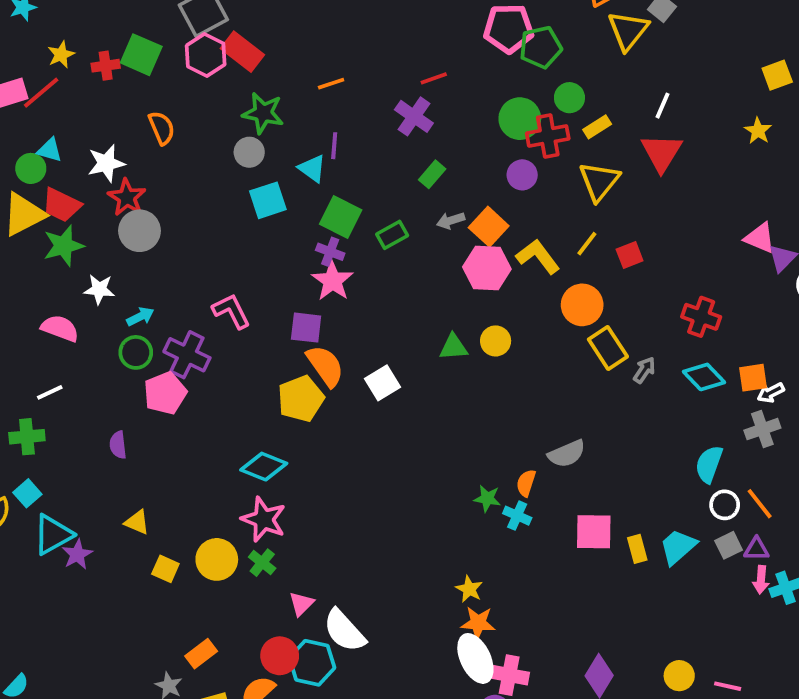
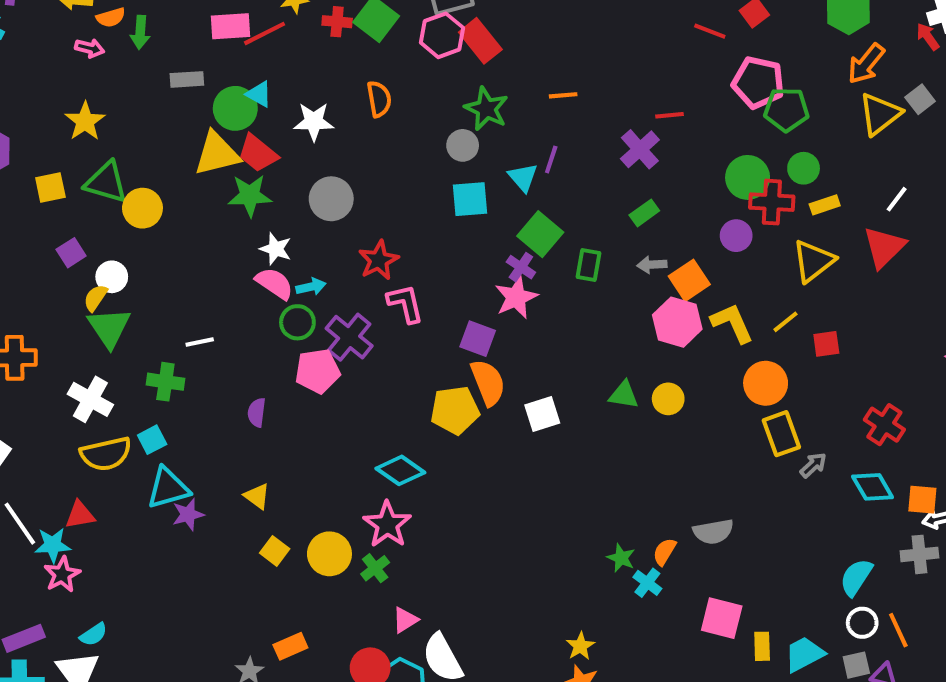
green circle: (31, 168) -> (235, 108), size x1.4
red star: (127, 197) -> (379, 260), moved
green rectangle: (392, 235) -> (589, 265), turned -64
pink semicircle: (60, 328) -> (274, 283), moved

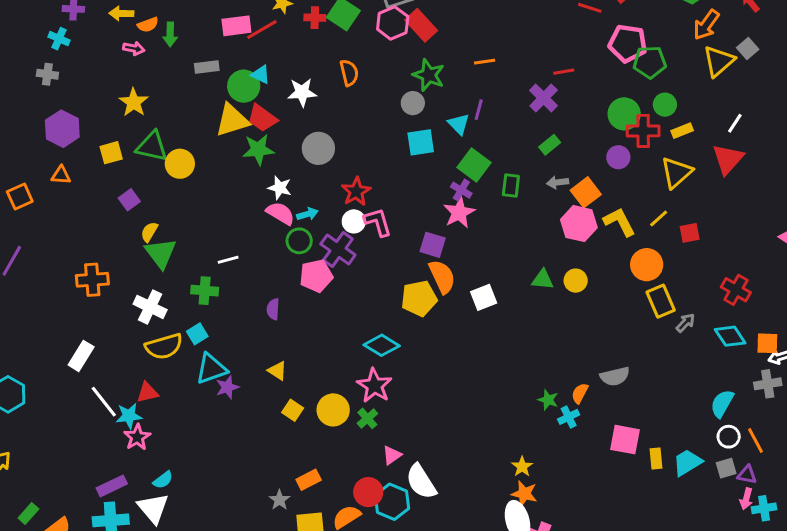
white circle: (112, 277) -> (354, 221), moved
cyan cross: (647, 583) -> (569, 417), turned 30

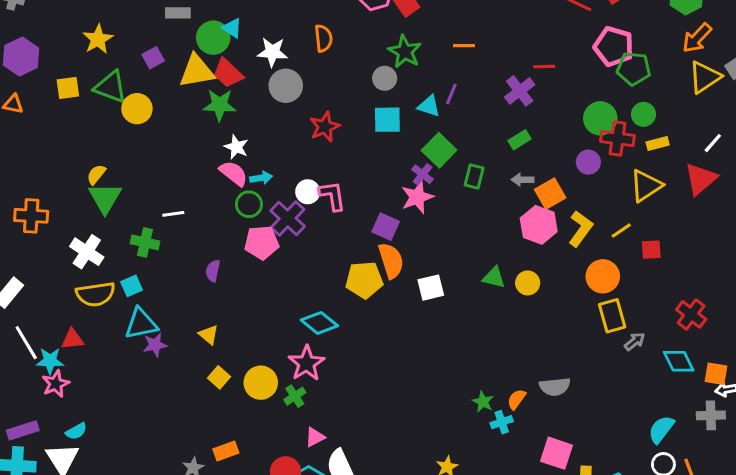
cyan triangle: (459, 124) -> (429, 106), turned -35
gray circle: (318, 148) -> (286, 86), moved
red star: (356, 191) -> (325, 127), moved
purple square: (129, 200) -> (153, 58), moved
yellow L-shape: (619, 222) -> (581, 229), turned 56

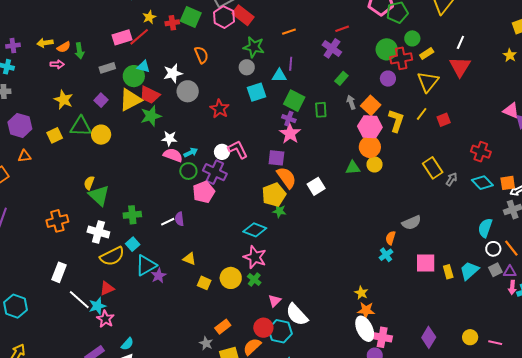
gray arrow: (522, 180) -> (351, 102), turned 88
white line: (173, 214) -> (168, 222), moved
orange circle: (603, 276) -> (370, 147), moved
green star: (483, 402) -> (279, 211), moved

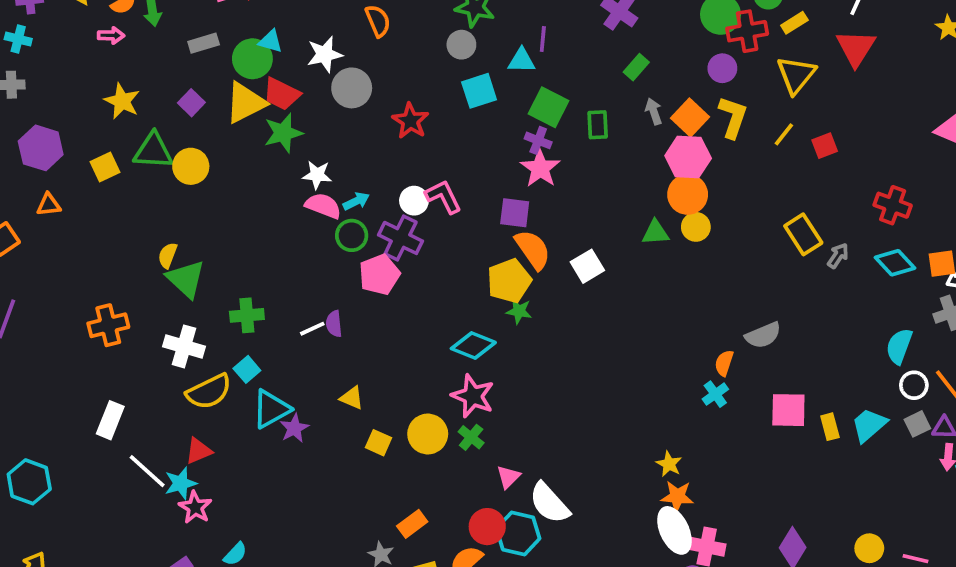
yellow L-shape: (396, 121) -> (733, 117), moved

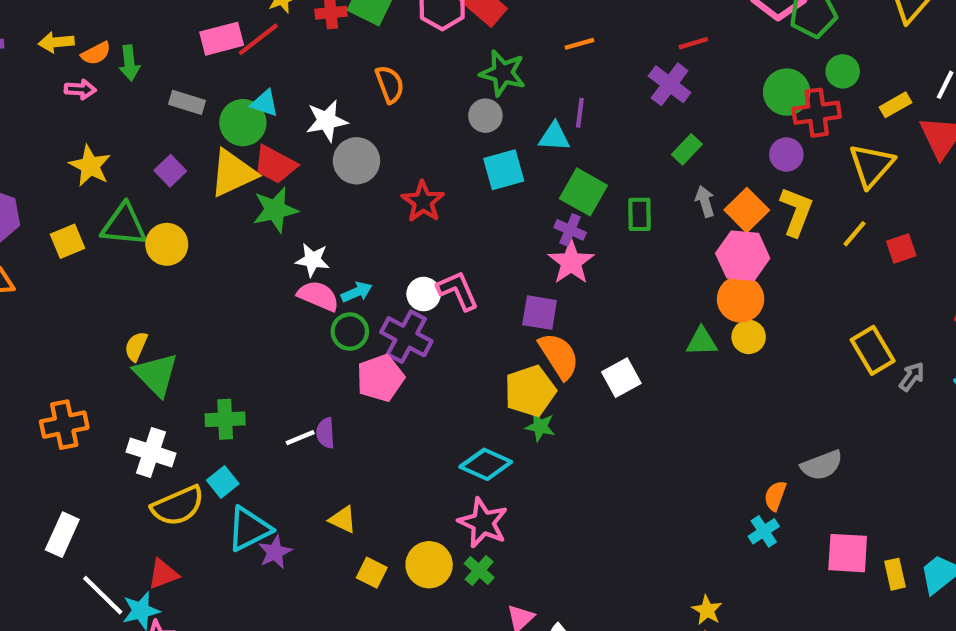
yellow rectangle: (794, 23) -> (896, 105), moved
gray rectangle: (204, 43) -> (187, 102), turned 32

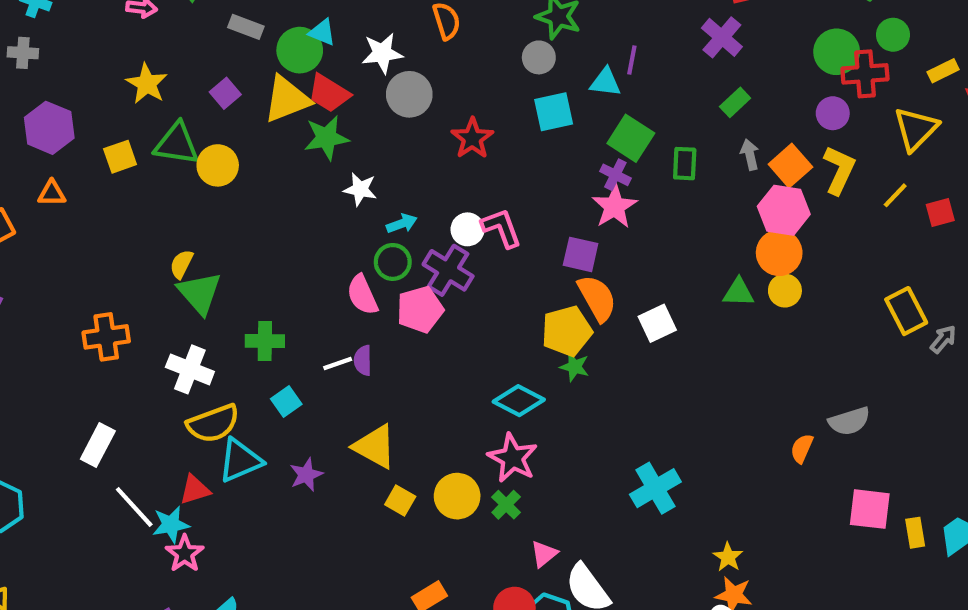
pink semicircle: (318, 296) -> (362, 295), moved, turned -141
cyan square: (223, 482) -> (286, 401), moved
yellow triangle: (343, 520) -> (375, 447), size x1.6
cyan triangle: (249, 529) -> (240, 460), moved
cyan cross: (764, 531) -> (655, 488), moved, size x1.6

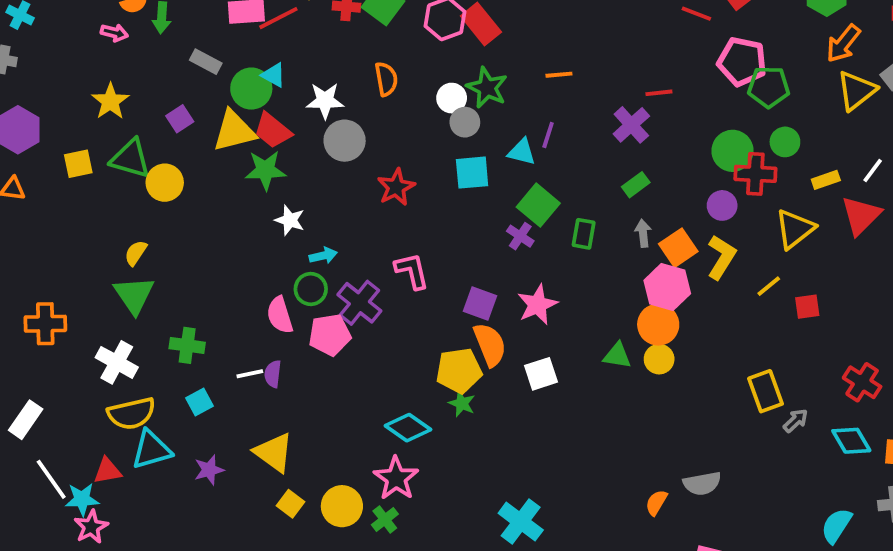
pink star: (615, 207) -> (537, 305), moved
white circle: (468, 229) -> (452, 98), moved
yellow semicircle: (181, 264) -> (136, 253), moved
cyan cross: (655, 488) -> (521, 522), turned -30

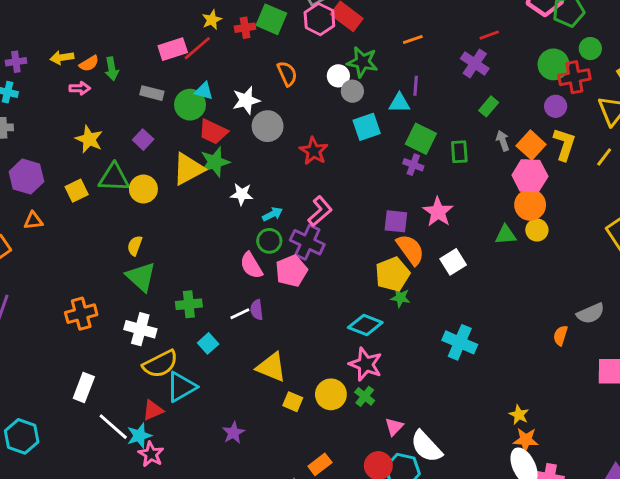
yellow triangle: (234, 131) -> (188, 169), moved
pink L-shape: (412, 271) -> (320, 211), moved, turned 76
purple star: (209, 470) -> (234, 433), moved
cyan cross: (521, 522) -> (460, 342), moved

